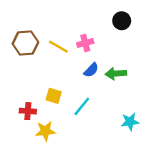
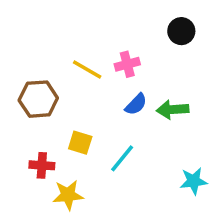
brown hexagon: (25, 43) -> (38, 99), moved

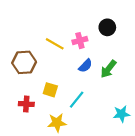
black circle: (181, 31) -> (107, 27), moved
green arrow: (173, 110) -> (108, 69), turned -48
yellow star: (68, 195) -> (57, 123), moved

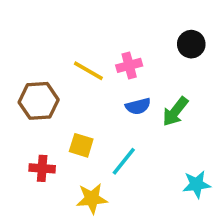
black circle: (107, 27) -> (191, 44), moved
blue semicircle: (85, 66) -> (138, 106), turned 32

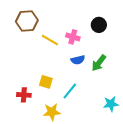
black circle: (191, 44) -> (99, 25), moved
pink cross: (129, 65) -> (73, 37), turned 32
brown hexagon: (39, 101) -> (27, 21), moved

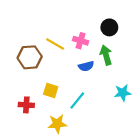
brown hexagon: (27, 21) -> (30, 57), moved
green arrow: (99, 63) -> (106, 55), moved, turned 126
cyan star: (111, 104) -> (123, 93), moved

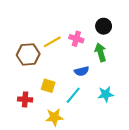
yellow line: (55, 44) -> (52, 42), turned -60
blue semicircle: (86, 66) -> (82, 71), moved
cyan star: (123, 93) -> (106, 94), moved

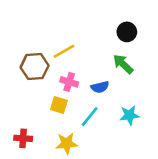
pink cross: (76, 39) -> (69, 82), moved
green arrow: (100, 52) -> (123, 64), turned -30
red cross: (25, 99) -> (23, 138), moved

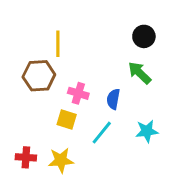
yellow line: (64, 51) -> (58, 44), moved, turned -60
blue semicircle: (100, 87) -> (113, 99), turned 114
yellow star: (67, 143) -> (61, 160), moved

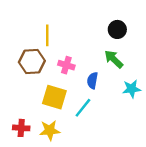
pink cross: (78, 93) -> (66, 65), moved
yellow square: (67, 119) -> (54, 97), size x1.5
cyan star: (147, 131) -> (132, 89), moved

